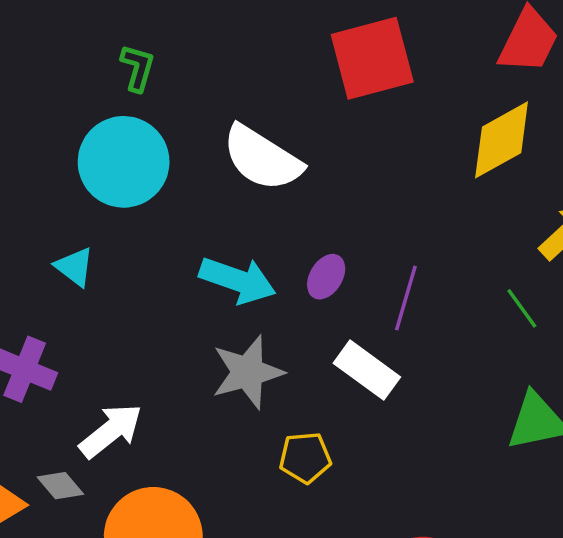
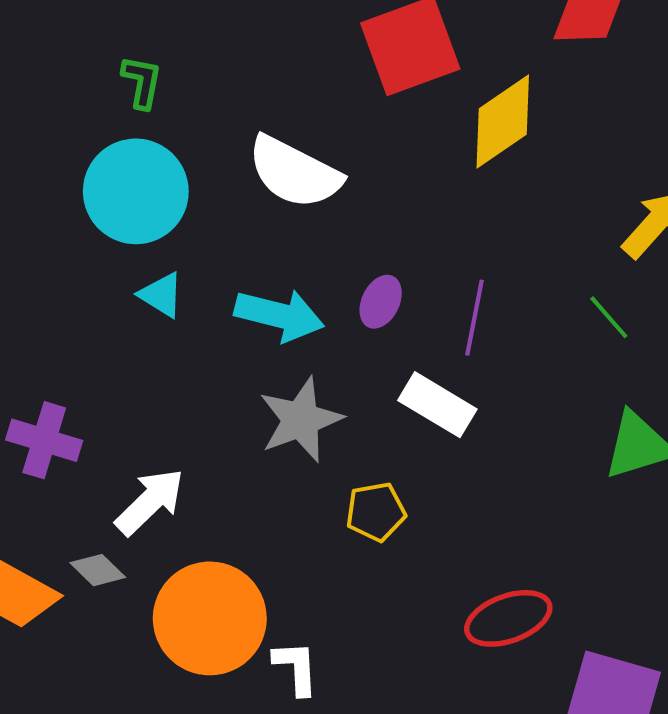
yellow diamond: (502, 140) -> (503, 121), moved
cyan triangle: (74, 267) -> (161, 295), moved

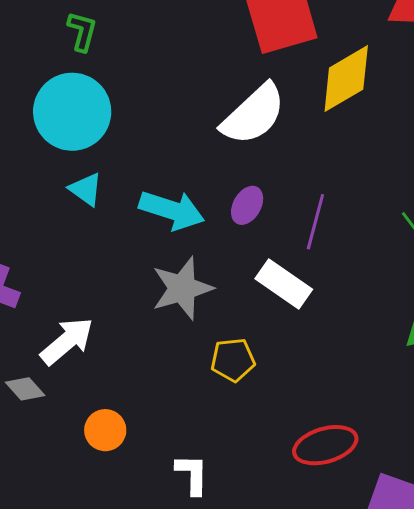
white semicircle: (294, 172) -> (253, 114), moved, turned -74
orange circle: (210, 618) -> (105, 430), size x0.5
white L-shape: (296, 668) -> (192, 474), moved

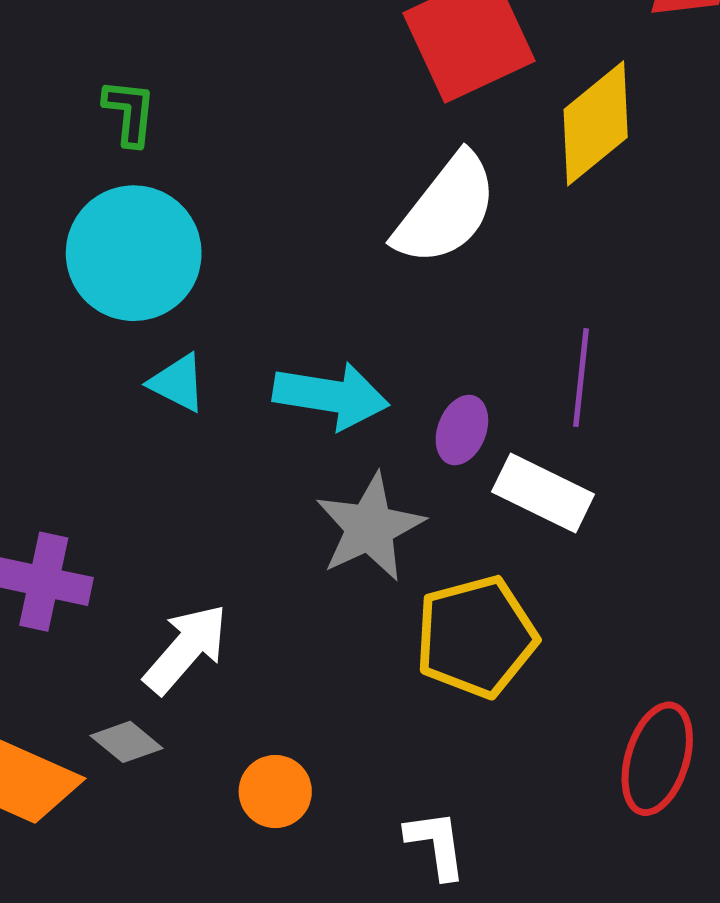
purple ellipse: (247, 205) -> (462, 430), moved
yellow pentagon: (233, 360) -> (476, 637), size x1.6
red ellipse: (325, 445) -> (657, 759), turned -48

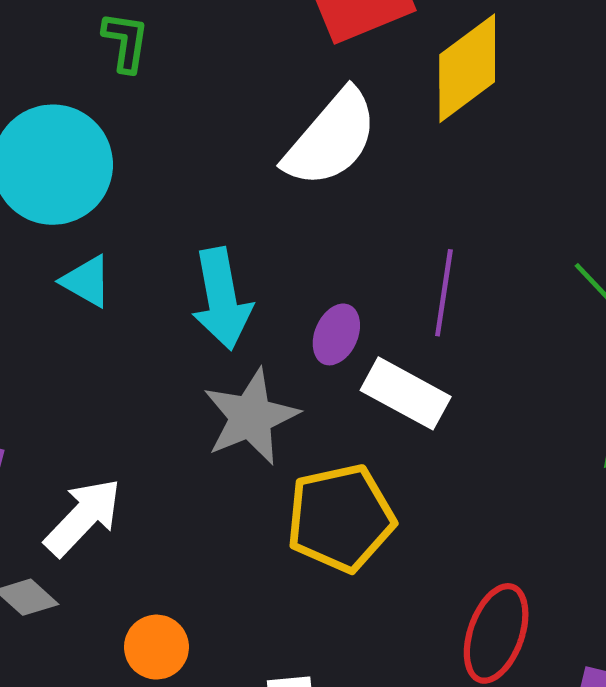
green L-shape: (129, 112) -> (126, 42), moved
cyan arrow: (331, 396) -> (222, 299), turned 68

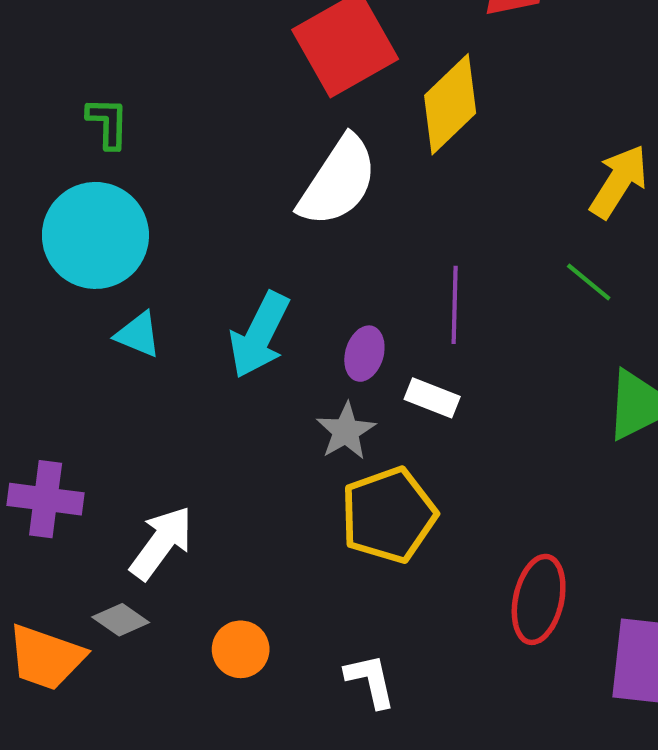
green L-shape: (126, 42) -> (108, 123), moved
cyan arrow: (222, 299) -> (259, 335), turned 44
white rectangle: (406, 393) -> (432, 398), size x0.7
gray star: (251, 417) -> (346, 431), moved, size x0.7

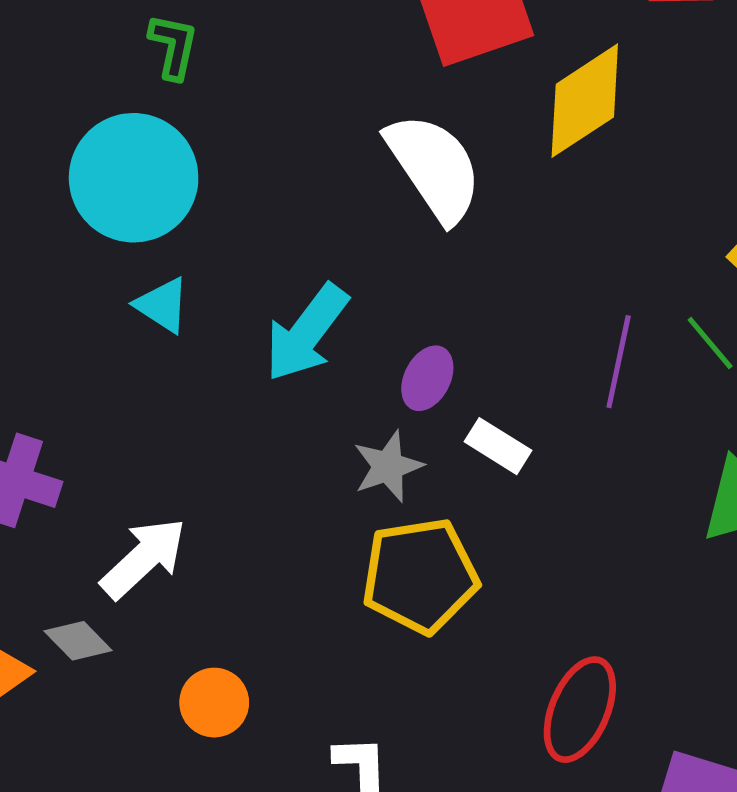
white semicircle: (338, 181) -> (434, 167), turned -78
purple line: (455, 305) -> (619, 362), moved

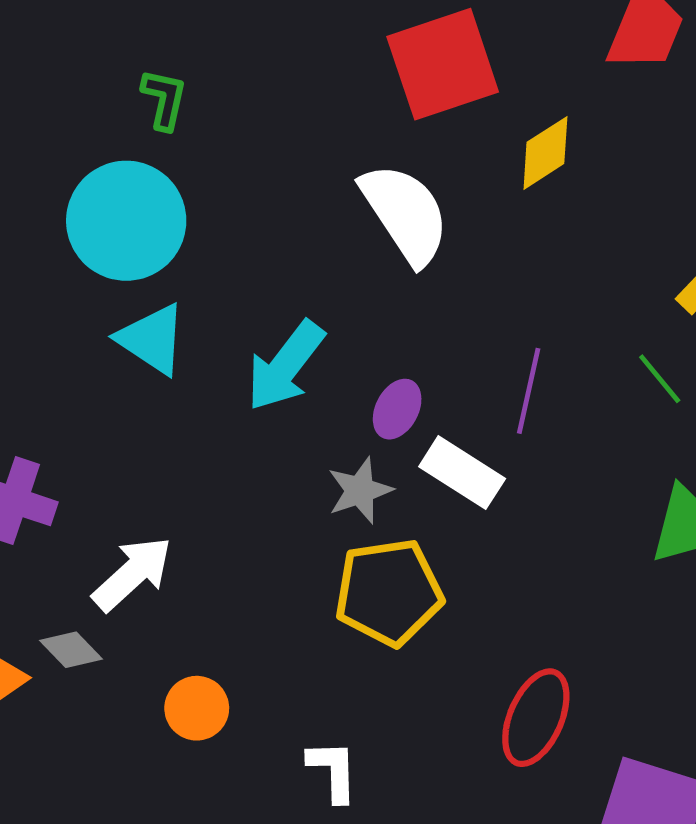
yellow diamond: (585, 101) -> (545, 153), size x0.7
cyan triangle: (162, 305) -> (152, 339), size x1.4
purple line: (619, 362) -> (529, 391), moved
white rectangle: (498, 446) -> (462, 473), size x1.4

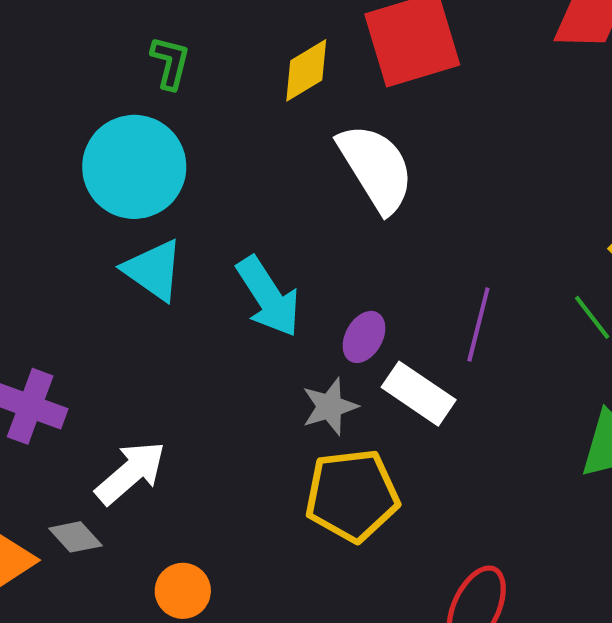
yellow diamond: (545, 153) -> (306, 70), moved
cyan arrow: (285, 366) -> (268, 297), turned -72

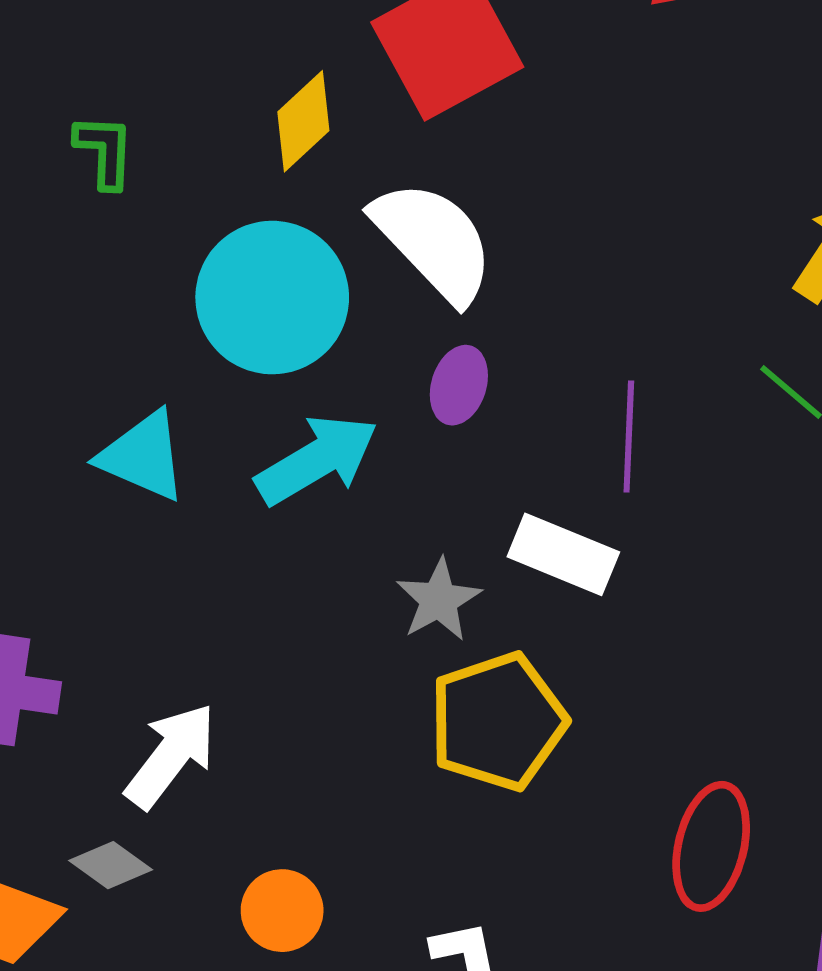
cyan circle: (134, 167) -> (272, 298), moved
cyan arrow: (268, 297) -> (317, 460), turned -76
purple ellipse: (364, 337) -> (459, 385), moved

